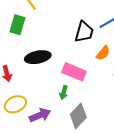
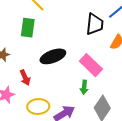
pink rectangle: (74, 72) -> (91, 65), turned 30
yellow ellipse: (15, 104) -> (38, 107), turned 30

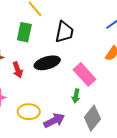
black trapezoid: (95, 24) -> (64, 32), moved
red arrow: (25, 78) -> (18, 70), moved

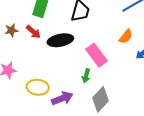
red arrow: (18, 70) -> (33, 32), moved, turned -35

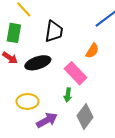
orange semicircle: (126, 37) -> (92, 51), moved
yellow ellipse: (38, 87) -> (27, 101), moved

